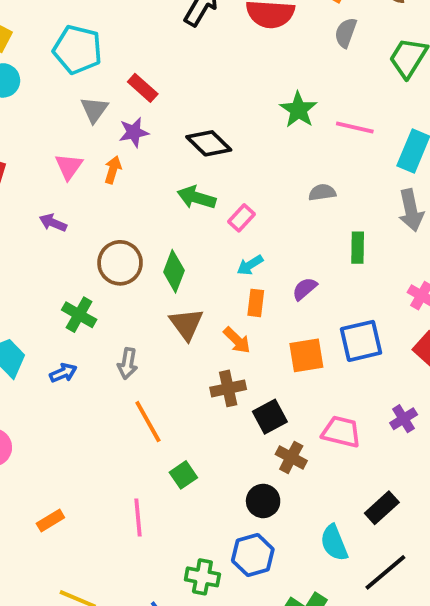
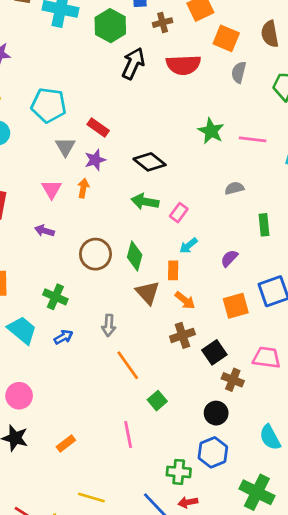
orange rectangle: (256, 303) -> (173, 270), moved
green cross: (79, 315) -> (55, 297), moved

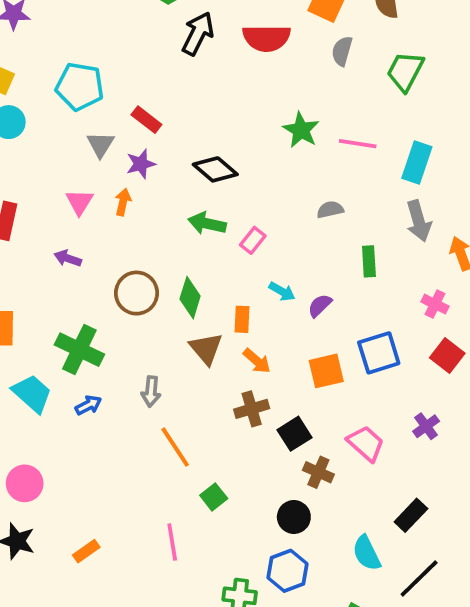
cyan arrow: (188, 246) -> (282, 291), moved, turned -114
green cross: (55, 297) -> (79, 350), size x1.4
pink trapezoid: (267, 358) -> (366, 443), turned 32

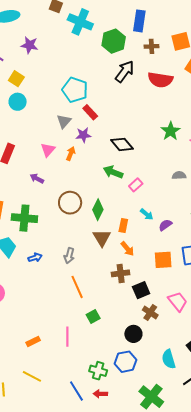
cyan pentagon: (80, 86) -> (75, 90), moved
green cross: (79, 350) -> (24, 218), moved, turned -30
orange rectangle: (86, 551) -> (33, 341), moved

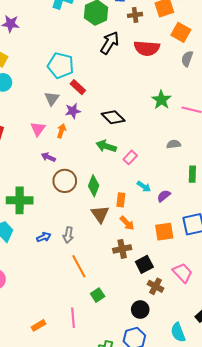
purple arrow: (37, 178) -> (48, 157), moved
blue arrow: (35, 257) -> (44, 237), moved

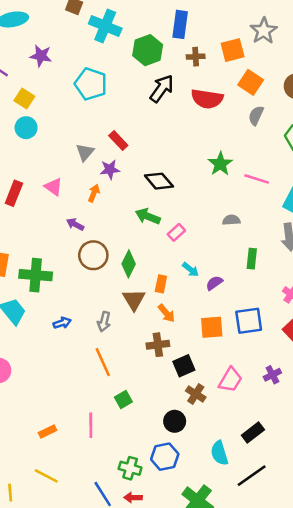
cyan pentagon: (61, 65) -> (91, 84), moved
pink triangle: (38, 129) -> (53, 187), moved, turned -35
gray arrow: (68, 235) -> (104, 322), moved
pink trapezoid: (183, 273) -> (230, 380), turned 70

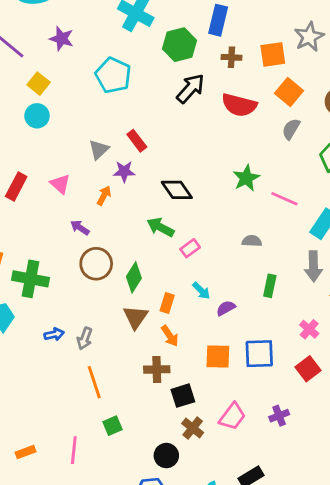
gray arrow: (104, 322) -> (85, 339), moved

